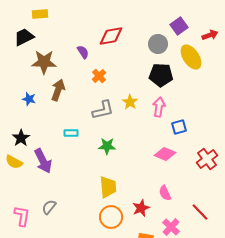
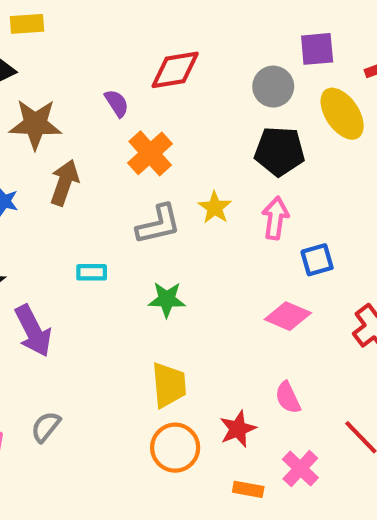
purple square: (179, 26) -> (317, 49), turned 30
orange cross: (99, 76) -> (150, 153), size x1.5

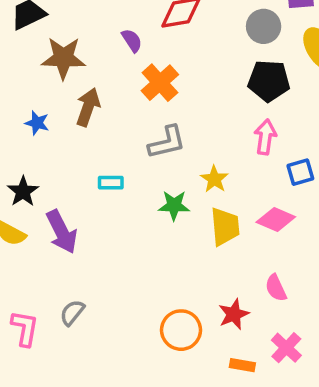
yellow star: (215, 208) -> (214, 179), moved
yellow trapezoid: (169, 385) -> (225, 227), moved

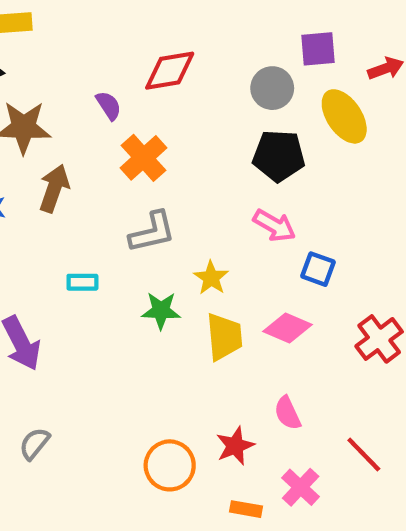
pink arrow: (265, 137) -> (274, 225), turned 112
blue square: (300, 172) -> (318, 269), turned 36

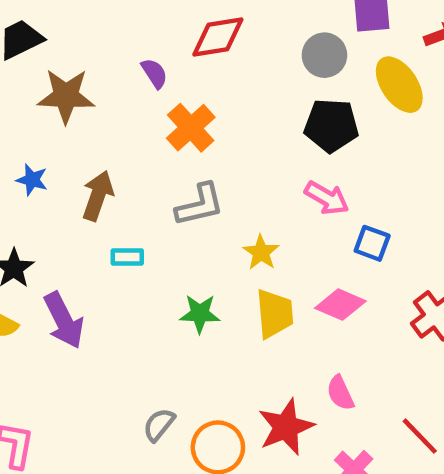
brown arrow: (54, 188) -> (98, 196), moved
green star: (161, 311) -> (200, 314), moved
gray semicircle: (34, 444) -> (159, 425), moved
red star: (235, 446) -> (286, 427), size x1.4

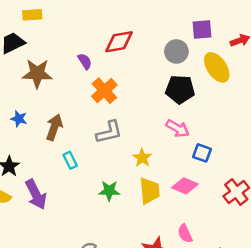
cyan rectangle: (127, 257) -> (70, 160), turned 63

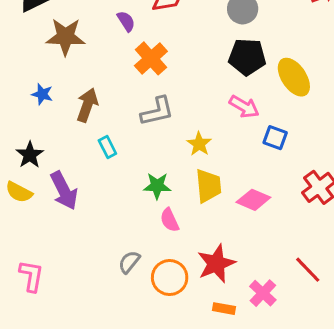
yellow ellipse: (217, 67) -> (294, 77), moved
pink diamond: (185, 186) -> (253, 200), moved
pink semicircle: (185, 234) -> (170, 220), moved

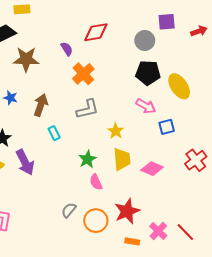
blue square: (275, 138) -> (167, 127), turned -35
green star: (157, 186) -> (88, 159), turned -30
red line: (308, 270) -> (185, 232), moved

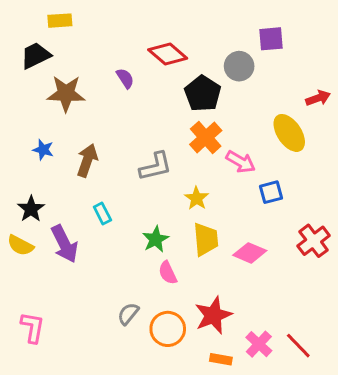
red arrow: (199, 31) -> (318, 98), moved
red diamond: (96, 32) -> (168, 54), turned 50
black pentagon: (148, 73) -> (203, 93), moved, turned 30
orange cross: (83, 74) -> (206, 138), moved
cyan rectangle: (54, 133) -> (102, 213), moved

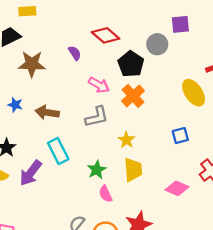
brown arrow: (87, 160) -> (47, 112), turned -100
pink arrow: (241, 162) -> (99, 85), moved
cyan rectangle: (102, 213) -> (58, 151), size x1.6
purple arrow: (64, 244) -> (31, 173), turned 64
pink diamond: (250, 253) -> (177, 188), moved

